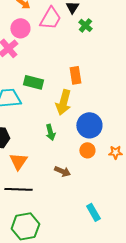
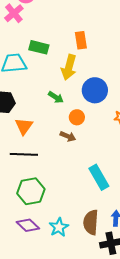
green arrow: (50, 132) -> (56, 97), turned -42
orange circle: (87, 150) -> (77, 117), moved
cyan rectangle: (93, 212) -> (99, 177), size x1.4

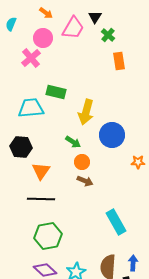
orange rectangle: (81, 40) -> (119, 61), moved
orange circle: (77, 117) -> (82, 162), moved

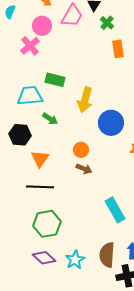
green arrow: (73, 142) -> (50, 119), moved

